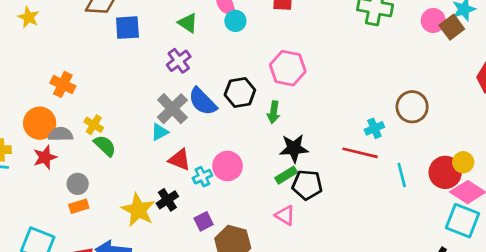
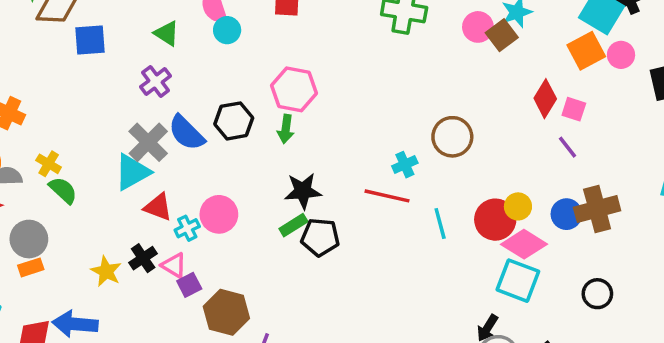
green arrow: (274, 112) -> (286, 129), moved
cyan triangle: (160, 132) -> (132, 172), size x1.6
gray circle: (78, 184) -> (29, 239), size x1.4
yellow star: (138, 210) -> (106, 271), size x0.7
pink triangle: (285, 215) -> (174, 265), moved

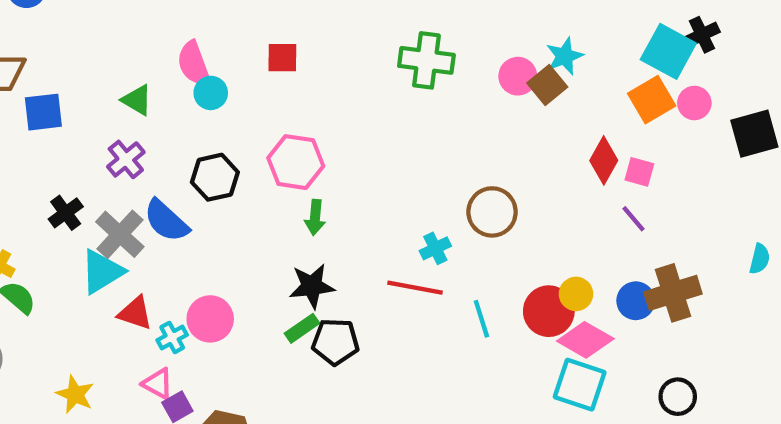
black hexagon: (234, 121) -> (215, 177), moved
green arrow: (286, 129) -> (315, 217), moved
black cross: (143, 258) -> (66, 213), moved

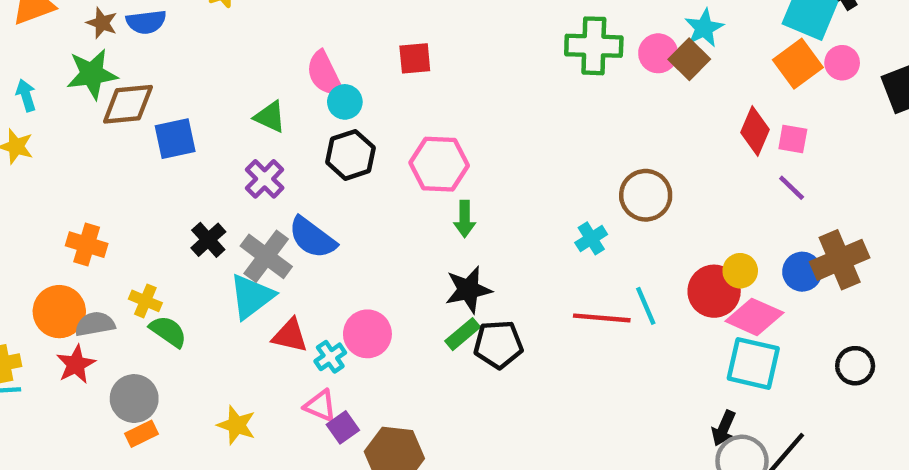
green cross: (426, 60) -> (594, 46), moved
black hexagon: (215, 177) -> (350, 155), moved
red line: (415, 288) -> (602, 318), moved

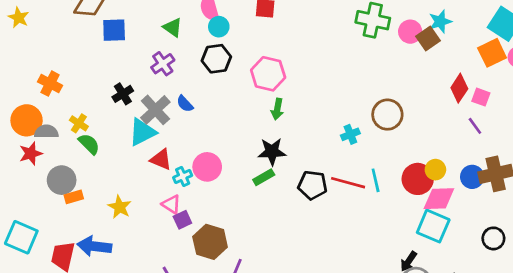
blue semicircle: (312, 238) -> (185, 104), size x0.6
pink diamond: (754, 317) -> (439, 199), turned -36
black pentagon: (498, 344) -> (313, 185), moved
orange rectangle: (142, 434) -> (74, 197), moved

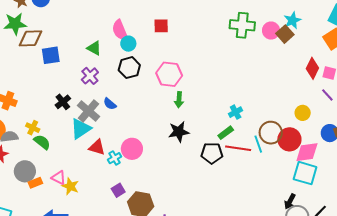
brown circle: (387, 115) -> (271, 133), moved
yellow circle: (435, 170) -> (303, 113), moved
green rectangle: (264, 177) -> (226, 133), moved
pink triangle: (171, 204) -> (59, 178), moved

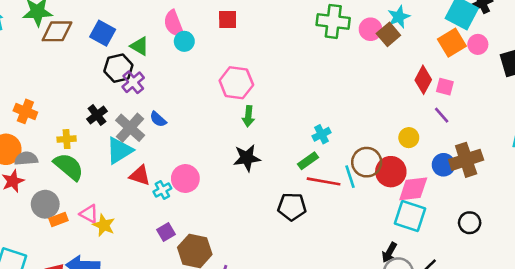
blue square: (51, 55) -> (103, 33), moved, turned 36
black hexagon: (129, 68) -> (118, 68), moved
yellow cross: (33, 128) -> (67, 139), moved, turned -32
green semicircle: (42, 142) -> (69, 167), size x1.4
black pentagon: (212, 153) -> (292, 207), moved

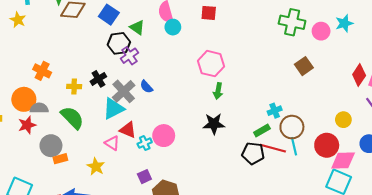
brown square: (388, 34) -> (304, 66), moved
yellow cross: (67, 139) -> (74, 87), moved
brown circle: (367, 162) -> (292, 127), moved
black pentagon: (292, 207) -> (253, 153), moved
pink triangle: (89, 214) -> (112, 143), moved

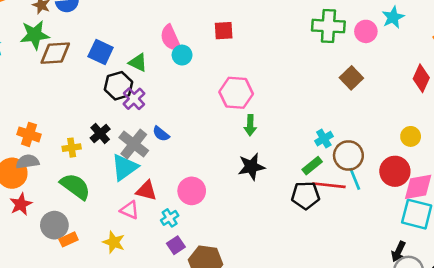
gray semicircle: (39, 108) -> (28, 162), moved
cyan cross: (145, 143) -> (170, 218), moved

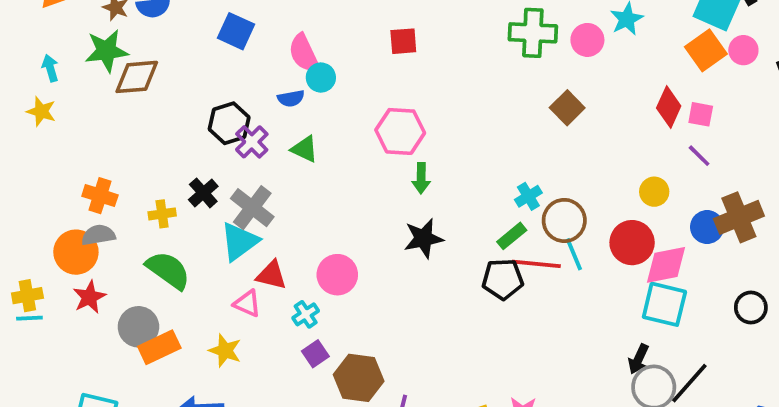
red square: (224, 31) -> (403, 41), moved
blue square: (101, 52) -> (236, 31), moved
green triangle: (138, 63) -> (304, 149), moved
blue semicircle: (161, 134) -> (291, 98), moved, turned -48
orange rectangle: (69, 239) -> (159, 347), size x1.5

